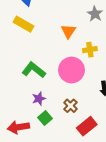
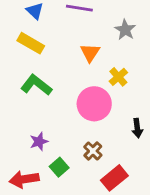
yellow cross: (90, 50) -> (118, 77), turned -32
green L-shape: (34, 70) -> (36, 85), moved
purple star: (39, 99) -> (39, 142), moved

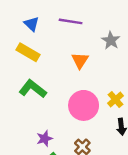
yellow cross: (118, 77) -> (115, 100), moved
purple star: (39, 142) -> (45, 139), moved

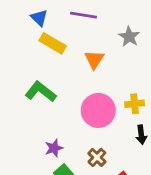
yellow rectangle: (28, 52) -> (53, 43), moved
yellow cross: (115, 100) -> (135, 104), turned 35

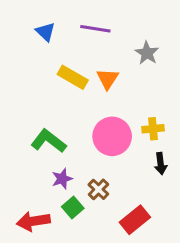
yellow rectangle: (53, 43) -> (73, 77), moved
green L-shape: (41, 92) -> (48, 141), moved
brown cross: (97, 157) -> (98, 189), moved

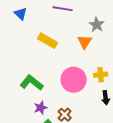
blue triangle: (45, 32) -> (21, 14), moved
orange triangle: (108, 79) -> (85, 42), moved

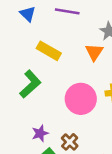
blue triangle: (21, 14) -> (28, 14), moved
green L-shape: (32, 83) -> (30, 84), moved, turned 100

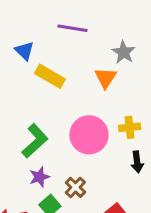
blue triangle: (28, 14) -> (24, 51), moved
green L-shape: (30, 84) -> (35, 141), moved

